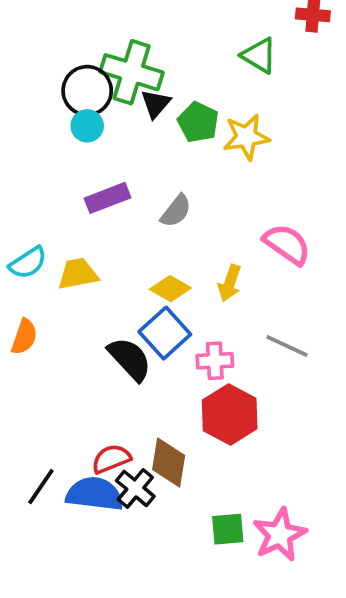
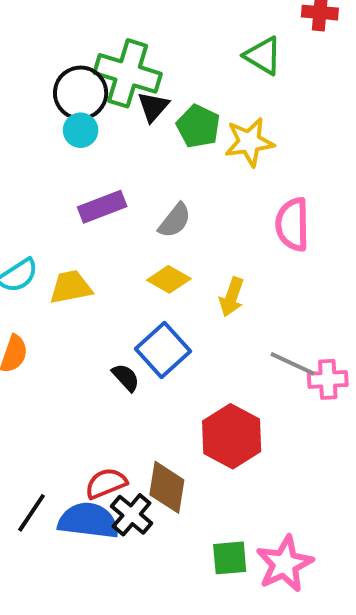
pink semicircle: (287, 244) -> (292, 224), moved, turned -126
yellow diamond: (170, 289) -> (169, 279), moved
black semicircle: (130, 359) -> (126, 377), size x0.6
pink cross: (215, 361) -> (328, 379), moved

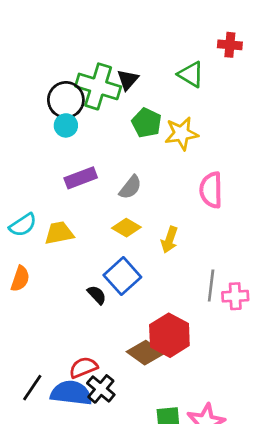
black triangle: (153, 107) -> (128, 80), moved
gray line: (292, 364) -> (211, 285), turned 72
brown diamond: (167, 487) -> (145, 353), moved, turned -63

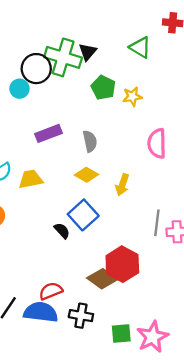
cyan circle: (66, 125) -> (19, 89), moved
yellow star: (181, 134) -> (132, 97), size x0.7
gray semicircle: (130, 187) -> (90, 141), turned -50
black cross: (101, 389) -> (81, 316), moved, turned -30

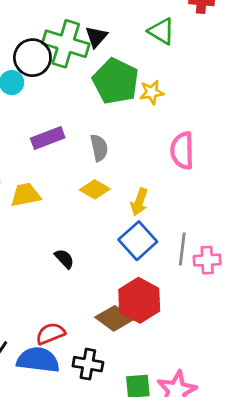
green pentagon: (103, 88) -> (116, 81), size x1.5
blue square: (83, 215) -> (138, 241), moved

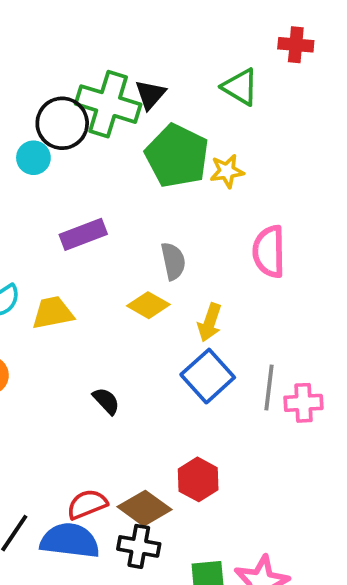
gray semicircle: (99, 148) -> (173, 261), moved
red hexagon: (139, 300) -> (198, 479), moved, size x0.7
brown diamond: (114, 318) -> (145, 508), moved

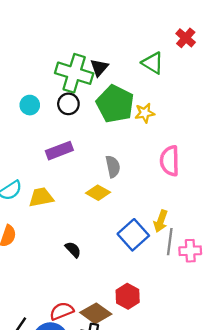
red cross: (296, 45) -> (186, 38), turned 36
black circle: (62, 123) -> (68, 104), moved, size x0.7
yellow arrow: (210, 322) -> (161, 221), moved

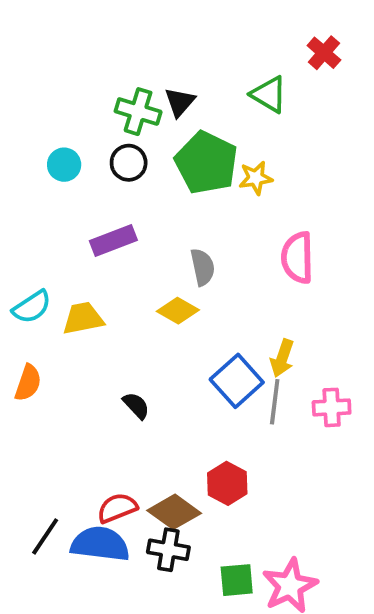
green cross: (74, 73) -> (138, 112), size x0.7
gray line: (170, 242) -> (275, 402), moved

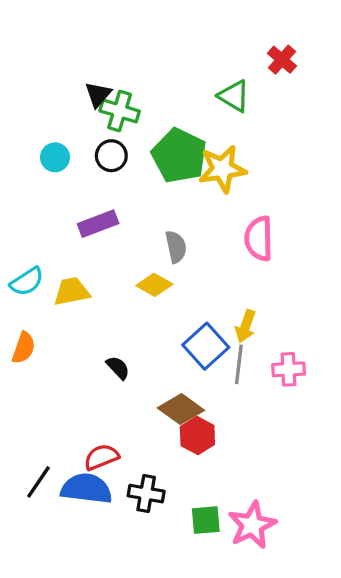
black triangle: (180, 102) -> (98, 94), moved
yellow star: (256, 178) -> (222, 169), size x1.6
brown diamond: (174, 512) -> (181, 409), moved

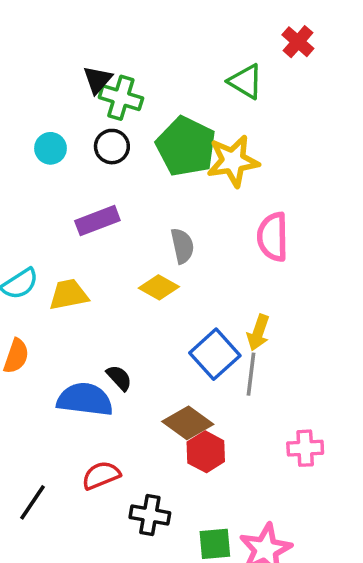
pink cross: (289, 369) -> (305, 448), moved
blue semicircle: (86, 489) -> (85, 399), moved

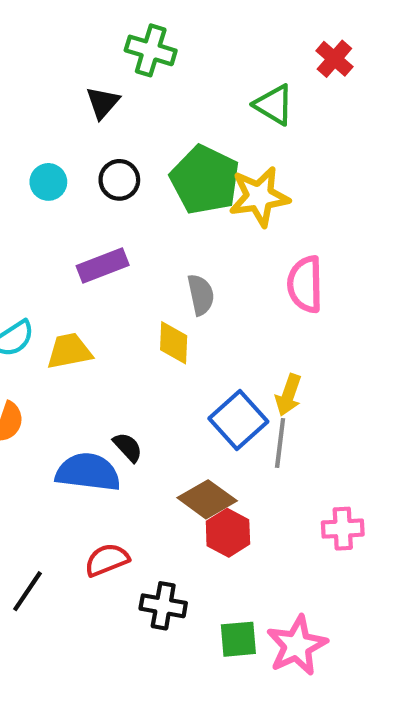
green cross: (121, 98) -> (151, 50), moved
yellow diamond: (159, 287) -> (174, 343), turned 63

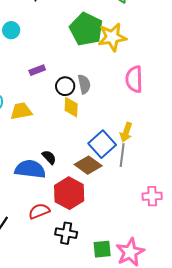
black circle: (119, 180) -> (65, 86), moved
purple rectangle: (103, 265) -> (37, 70), size x0.7
brown diamond: (207, 499) -> (88, 165), moved
red hexagon: (228, 533) -> (69, 193), moved, size x1.4

